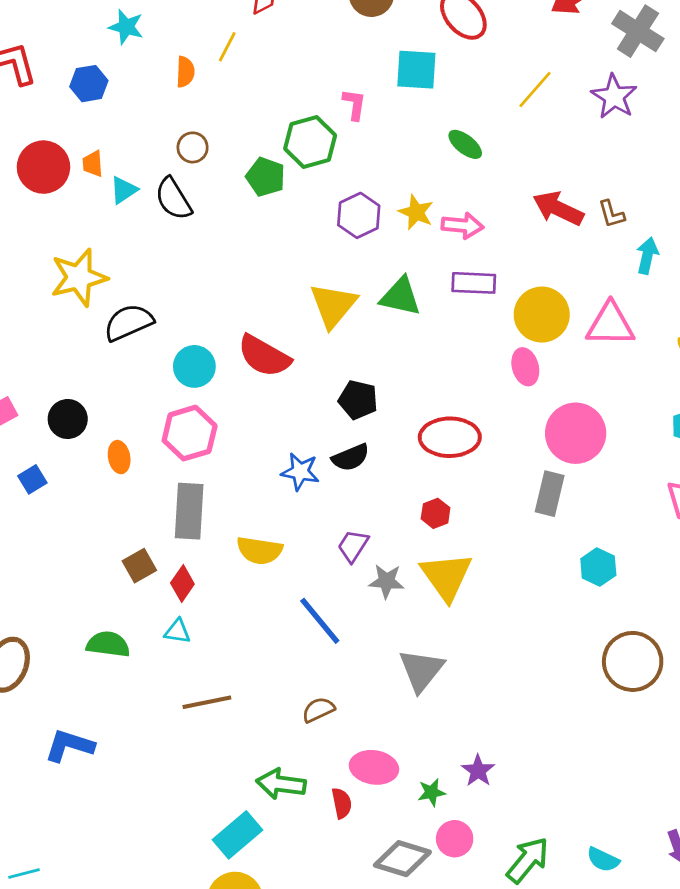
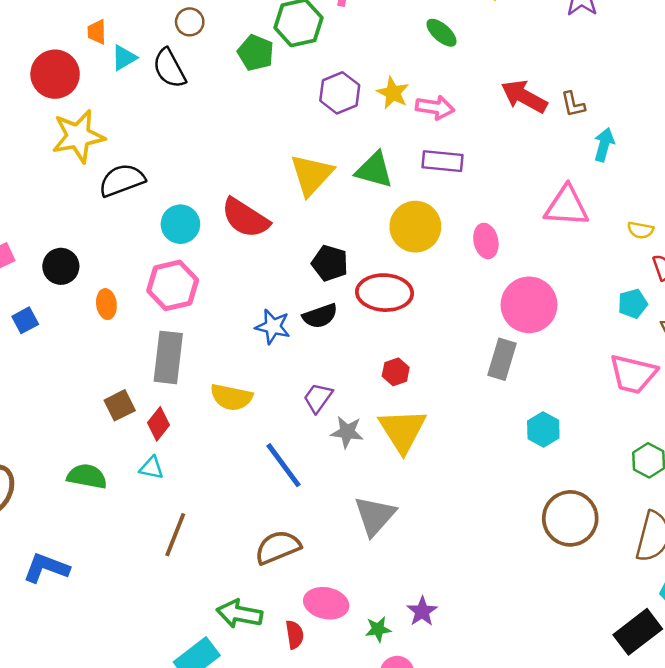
red circle: (43, 167) -> (55, 74), moved
yellow circle: (542, 315) -> (415, 227), moved
red ellipse: (450, 437) -> (385, 293), moved
brown line: (207, 702) -> (175, 535), turned -60
brown semicircle: (318, 710) -> (278, 547), size x1.5

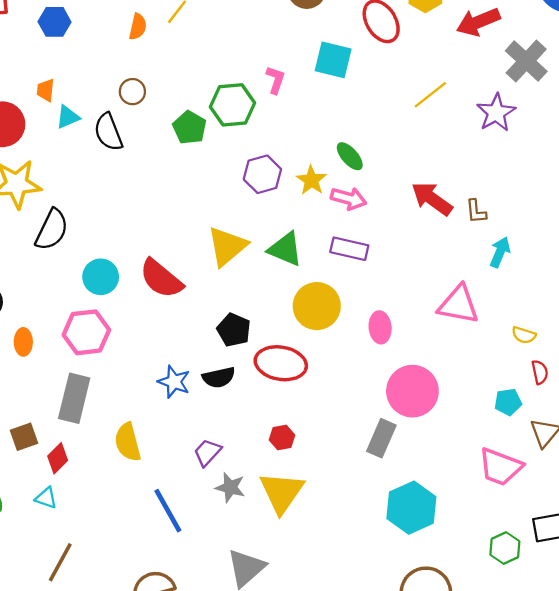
green ellipse: (442, 33) -> (350, 156), moved
black semicircle: (122, 180) -> (52, 230), turned 129
yellow semicircle: (231, 397) -> (128, 442), turned 57
cyan hexagon: (543, 430) -> (411, 508), size x1.6

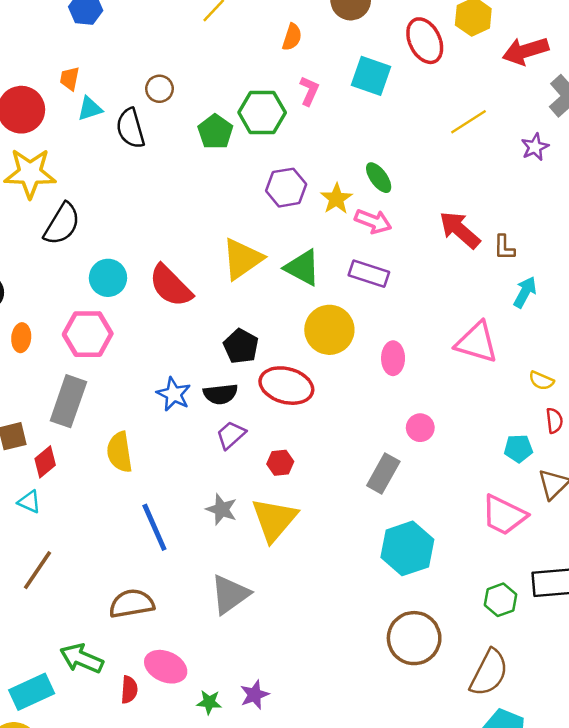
orange semicircle: (138, 27) -> (292, 37), moved
purple star: (496, 113) -> (535, 147), size x0.7
pink circle: (412, 391) -> (420, 428), size x0.5
purple trapezoid: (207, 452) -> (231, 435), moved

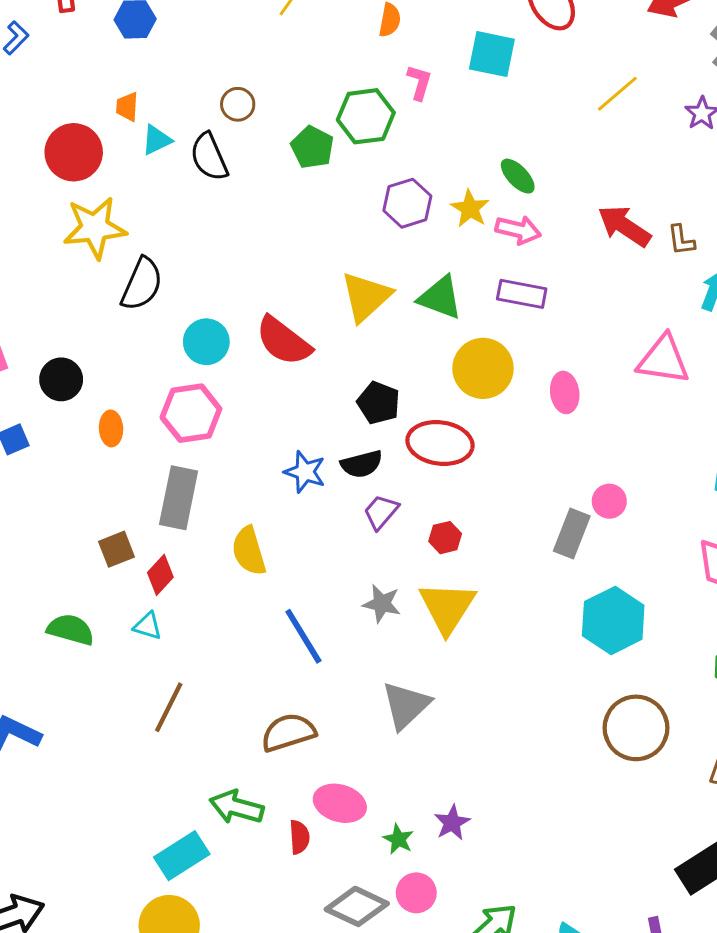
pink circle: (420, 428) -> (609, 501), moved
green star: (209, 702) -> (398, 839), turned 30

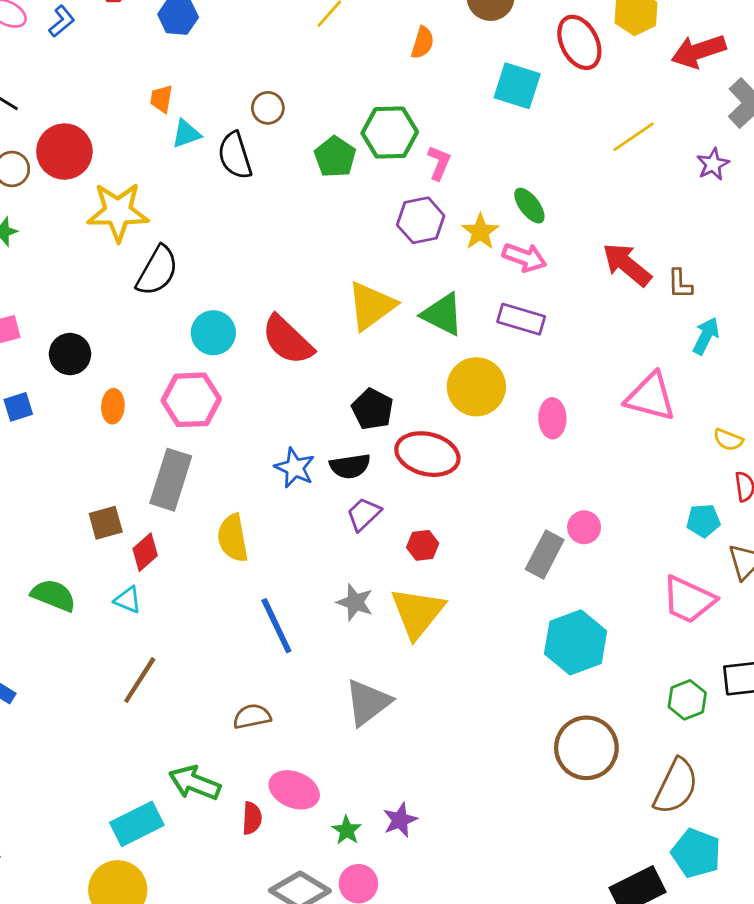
pink L-shape: (419, 82) -> (439, 163), moved
red circle: (74, 152) -> (64, 151), moved
brown semicircle: (288, 732) -> (252, 716), size x0.7

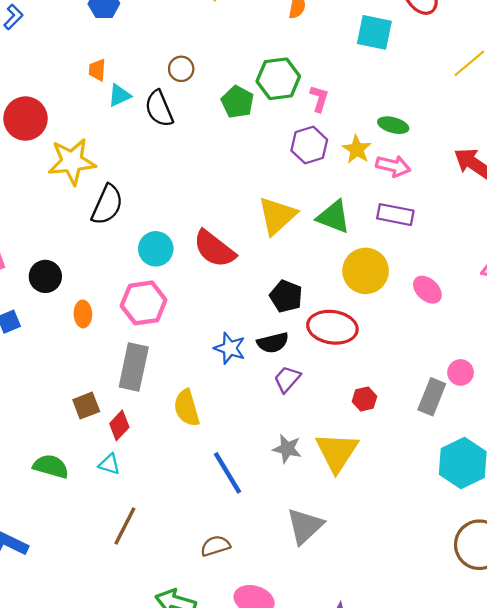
green ellipse: (529, 206) -> (393, 125), turned -32
pink ellipse: (552, 418) -> (427, 290), turned -40
red hexagon: (423, 545) -> (364, 399), moved

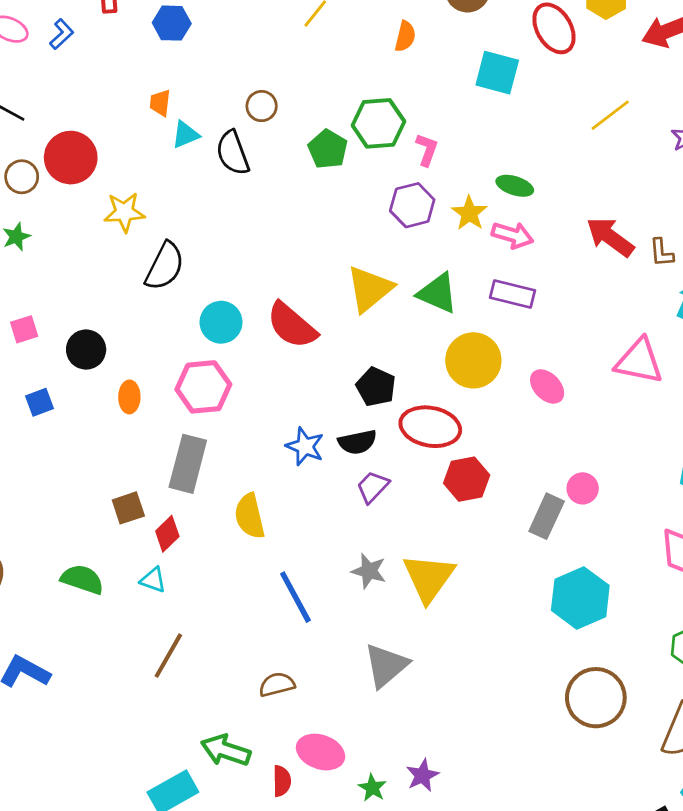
yellow star: (72, 162) -> (124, 212), size x0.7
red hexagon: (364, 399) -> (467, 479), moved, size x1.5

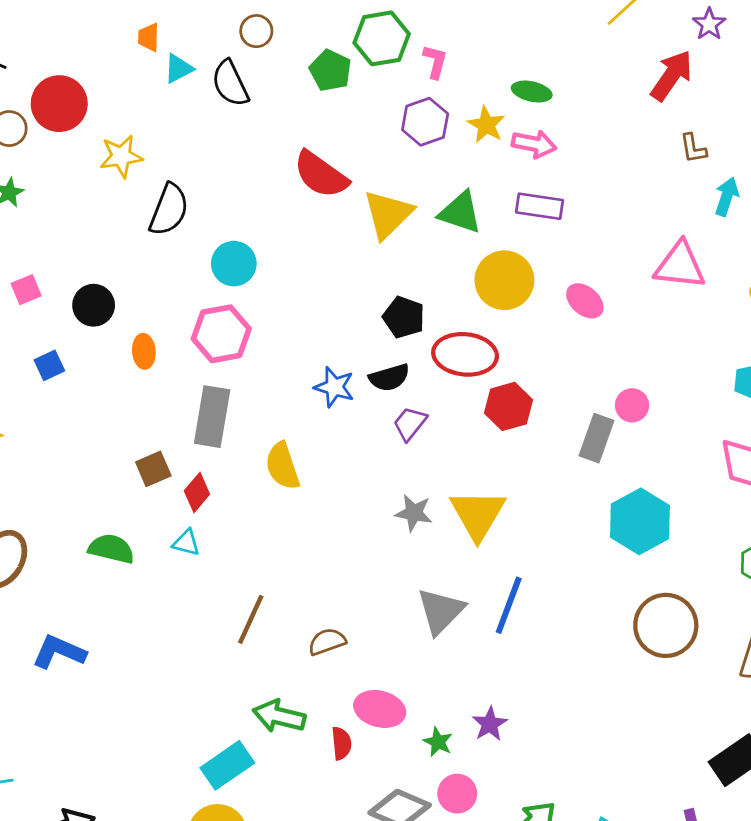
red arrow: (610, 237) -> (672, 75), moved, turned 93
red semicircle: (292, 325) -> (321, 175), moved
blue line: (295, 597) -> (509, 605), moved, turned 54
brown line: (168, 656) -> (251, 619), moved

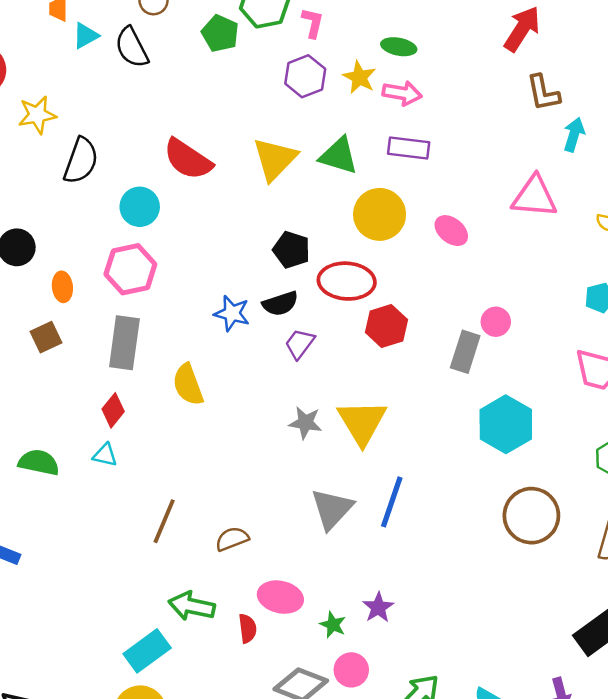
brown L-shape: (693, 148) -> (543, 93), size x1.4
red semicircle: (321, 175) -> (188, 159), moved
brown square: (153, 469) -> (46, 337), moved

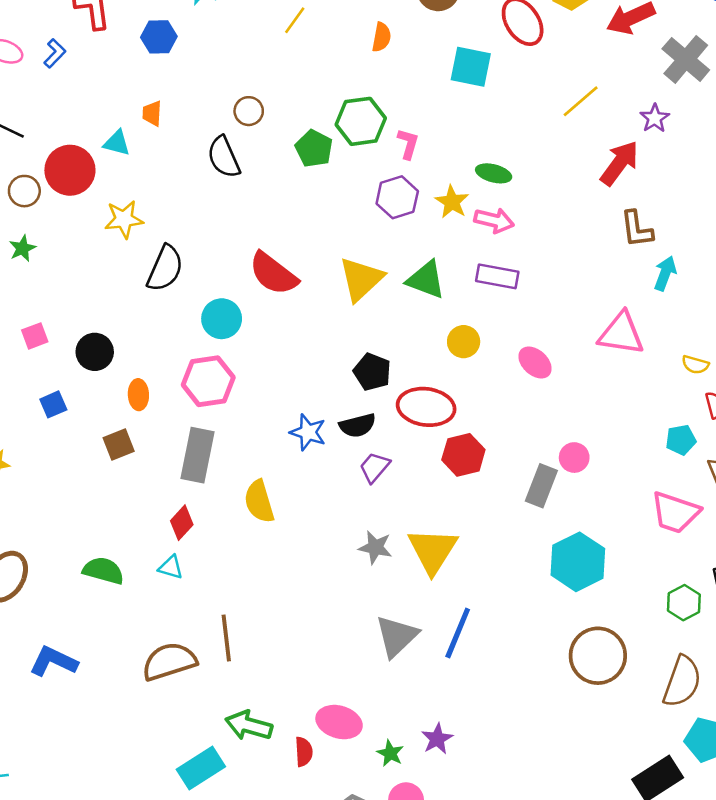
cyan triangle: (86, 36) -> (117, 143), moved, turned 40
yellow circle: (380, 214) -> (464, 342), size x0.6
brown line: (164, 521) -> (226, 638), turned -33
brown semicircle: (232, 539) -> (169, 661), moved, size x1.6

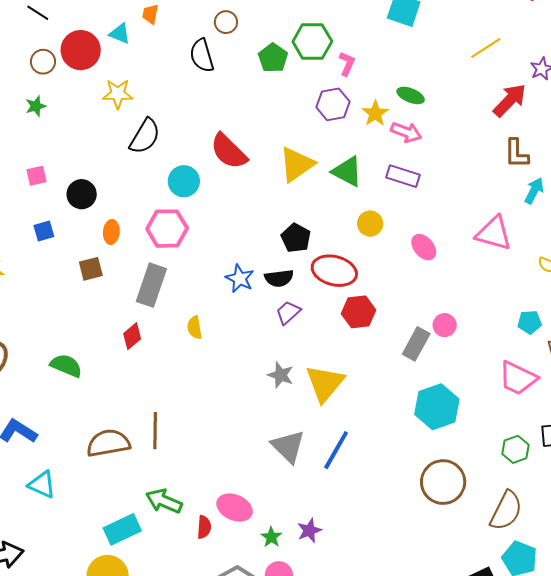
yellow semicircle: (259, 502) -> (195, 328), size x0.7
cyan triangle: (171, 567) -> (42, 485), moved, size x1.4
gray triangle: (397, 636) -> (288, 446), turned -39

